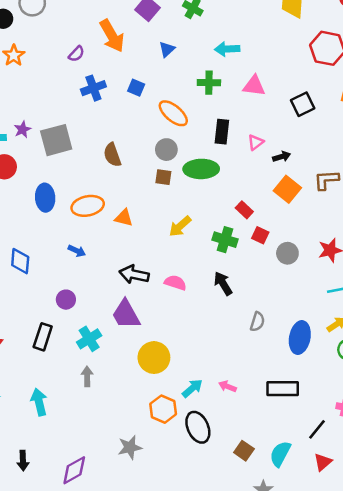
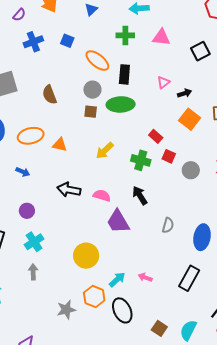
black rectangle: (222, 132) -> (124, 74), moved
purple circle: (66, 300) -> (27, 211), moved
purple trapezoid: (126, 314) -> (118, 221), moved
black rectangle: (283, 389) -> (189, 278), turned -60
gray star: (130, 447) -> (66, 310), moved

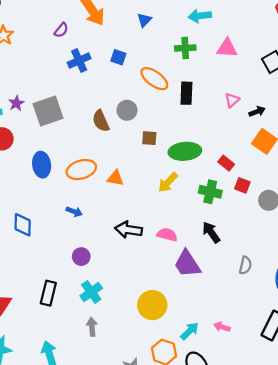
gray circle: (92, 90) -> (127, 110), moved
green ellipse: (121, 104) -> (185, 151), moved

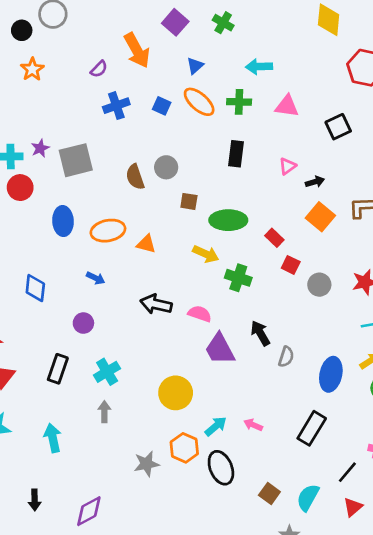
orange ellipse: (154, 79) -> (199, 102), moved
yellow arrow: (168, 182) -> (206, 254), turned -115
green cross: (210, 192) -> (238, 278), moved
black arrow: (211, 232) -> (260, 333), moved
purple circle: (81, 257) -> (83, 323), moved

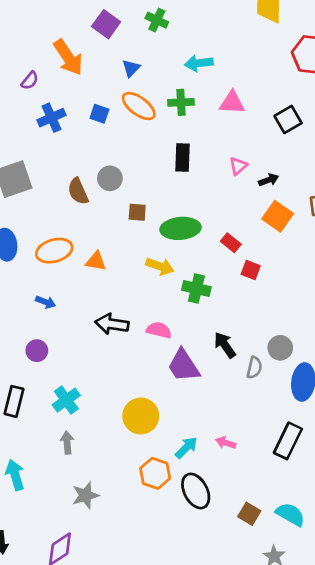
gray circle: (319, 285) -> (280, 348), moved
gray star: (146, 464) -> (85, 495), moved
cyan semicircle: (308, 497) -> (290, 514), turned 96

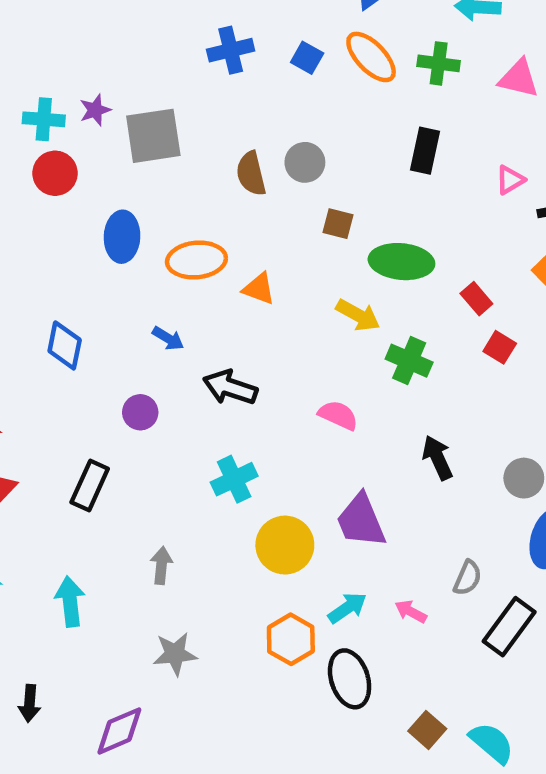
black arrow: (112, 324) -> (230, 387), moved
purple trapezoid: (183, 366) -> (361, 521), moved
gray semicircle: (254, 368) -> (468, 578), moved
cyan cross: (66, 400) -> (234, 479), moved

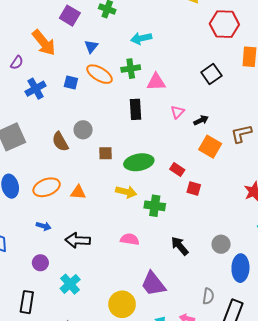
pink triangle: (519, 78) -> (156, 82), moved
cyan cross: (234, 479) -> (70, 284), moved

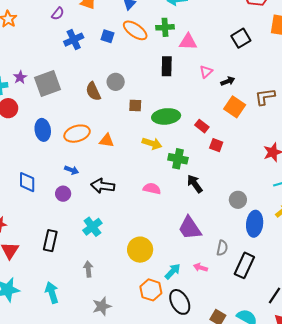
black arrow: (180, 246) -> (195, 184), moved
purple circle: (40, 263) -> (63, 194), moved
purple trapezoid: (153, 284) -> (190, 228), moved

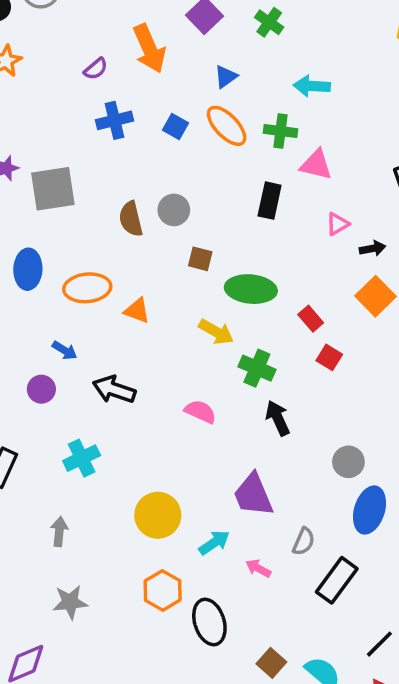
cyan arrow: (173, 271) -> (214, 543), moved

